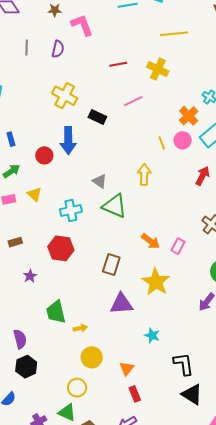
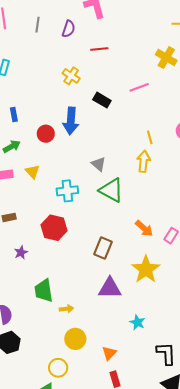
red line: (118, 64) -> (99, 49), moved
yellow cross: (65, 96) -> (71, 76), size x0.7
yellow line: (162, 143) -> (150, 137), moved

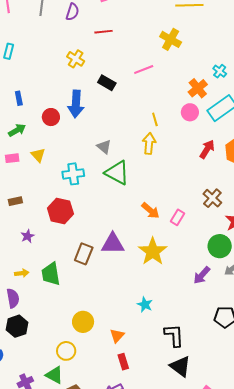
brown rectangle: (103, 248) -> (84, 254), moved
purple triangle: (110, 288) -> (113, 244), moved
yellow arrow: (67, 309) -> (22, 273), moved

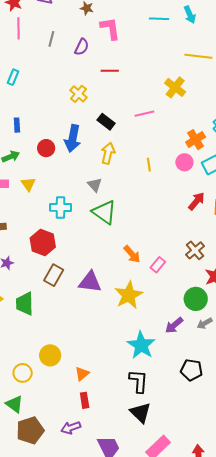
yellow arrow: (149, 144) -> (108, 153), moved
brown rectangle: (84, 254) -> (54, 275), moved
cyan star: (145, 305) -> (141, 345), moved, size x1.8
yellow circle: (66, 351) -> (23, 373), moved

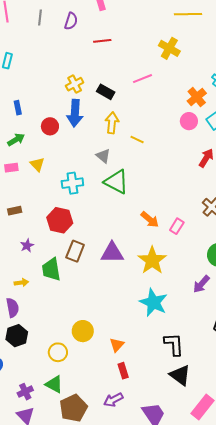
yellow cross: (78, 94) -> (75, 84), moved, turned 30
yellow line: (149, 165) -> (137, 140), moved, turned -48
green trapezoid: (25, 304) -> (51, 269), moved
cyan star: (141, 345) -> (154, 302), moved

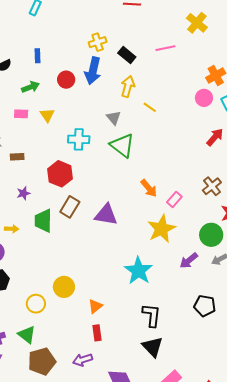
yellow star: (152, 260) -> (161, 229), moved

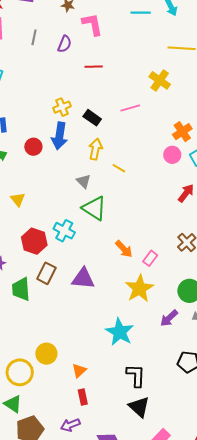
yellow triangle: (47, 115) -> (18, 200), moved
cyan cross: (79, 139) -> (64, 231), moved, turned 30
yellow circle: (36, 304) -> (20, 372), size x1.4

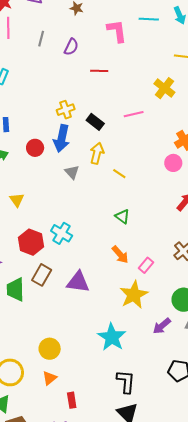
pink L-shape: (92, 24) -> (117, 31), moved
gray triangle: (84, 181) -> (72, 172), moved
green triangle: (94, 208) -> (122, 216), moved, size x0.6
yellow circle: (46, 354) -> (50, 349), moved
orange triangle: (79, 371) -> (50, 378), moved

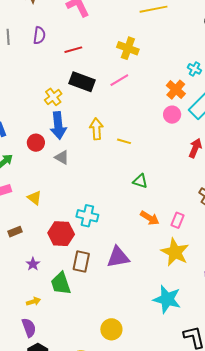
yellow cross: (164, 88) -> (128, 48), moved
black rectangle: (95, 122) -> (82, 82), moved, size x1.4
gray triangle: (72, 172) -> (62, 157), moved

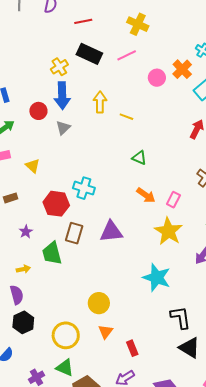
pink circle: (172, 115) -> (157, 78), moved
gray triangle: (62, 157) -> (63, 128), turned 42

